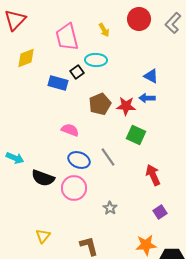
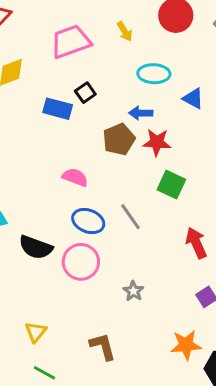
pink trapezoid: (67, 37) -> (71, 42), turned 84
cyan ellipse: (96, 60) -> (154, 74), moved
blue arrow: (147, 98) -> (141, 113), moved

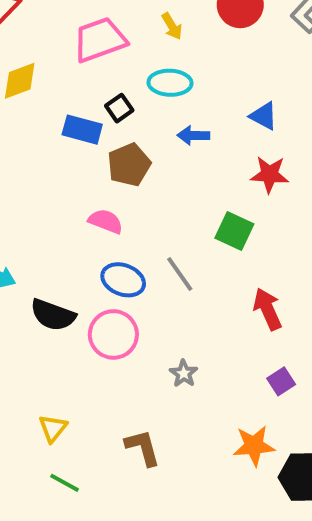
cyan ellipse: (154, 74) -> (170, 83), moved
brown pentagon: (119, 139) -> (129, 165), moved
red star: (157, 142) -> (269, 174), moved

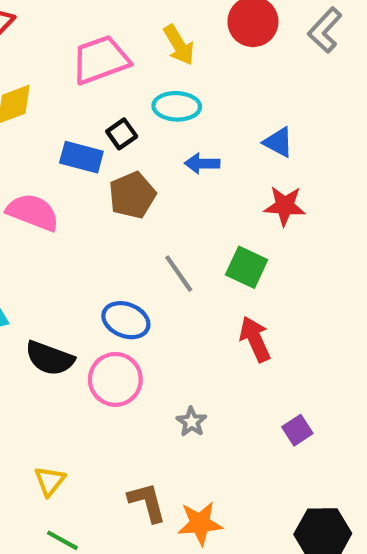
yellow arrow: (172, 26) -> (179, 45), size x1.4
pink semicircle: (106, 221) -> (33, 212), moved, size x1.4
gray line: (180, 274) -> (179, 274), moved
red arrow: (268, 309) -> (255, 339), moved
orange star: (254, 446) -> (200, 523), moved

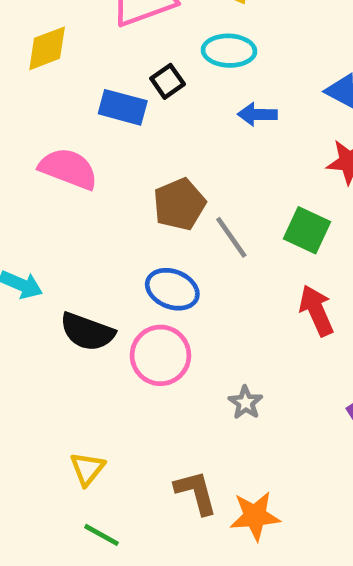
brown pentagon: (132, 195) -> (179, 204), moved

